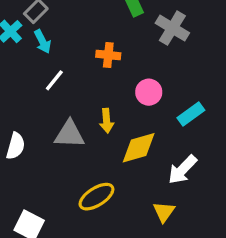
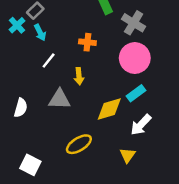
pink circle: (149, 92) -> (135, 58), moved, size x1.6
cyan rectangle: (191, 114) -> (136, 93), moved
yellow arrow: (107, 121) -> (79, 76), moved

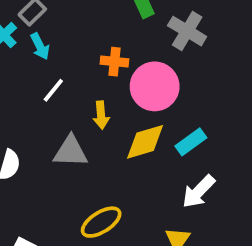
pink circle: (135, 58) -> (155, 86), moved
yellow diamond: (109, 109) -> (145, 142), moved

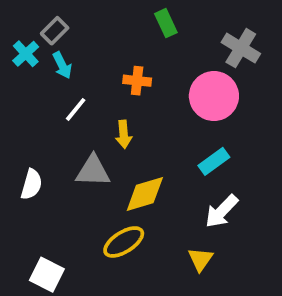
gray cross: (187, 31) -> (241, 48), moved
pink circle: (155, 86) -> (214, 96), moved
yellow diamond: (145, 142) -> (145, 194), moved

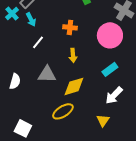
yellow arrow: (124, 134) -> (73, 55), moved

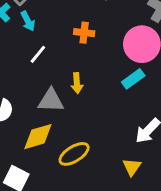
yellow arrow: (73, 55) -> (77, 83), moved
cyan rectangle: (110, 69) -> (133, 79), moved
yellow diamond: (74, 86) -> (38, 137), moved

